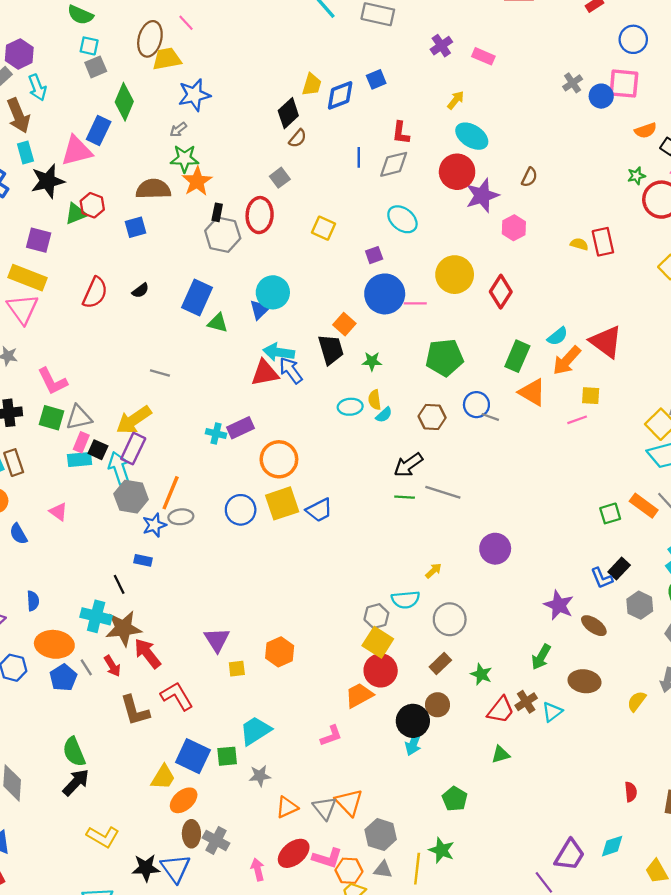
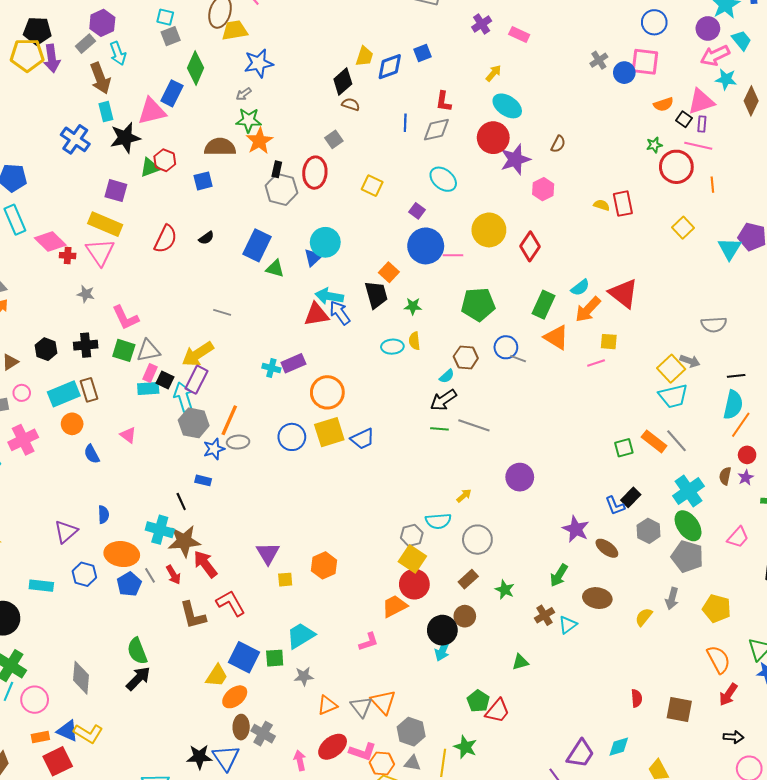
brown semicircle: (298, 138) -> (351, 104), turned -114
purple square: (374, 255) -> (417, 211), turned -35
cyan semicircle: (384, 415) -> (447, 376), moved
red trapezoid: (501, 710) -> (497, 711), moved
yellow L-shape: (103, 837) -> (88, 733), moved

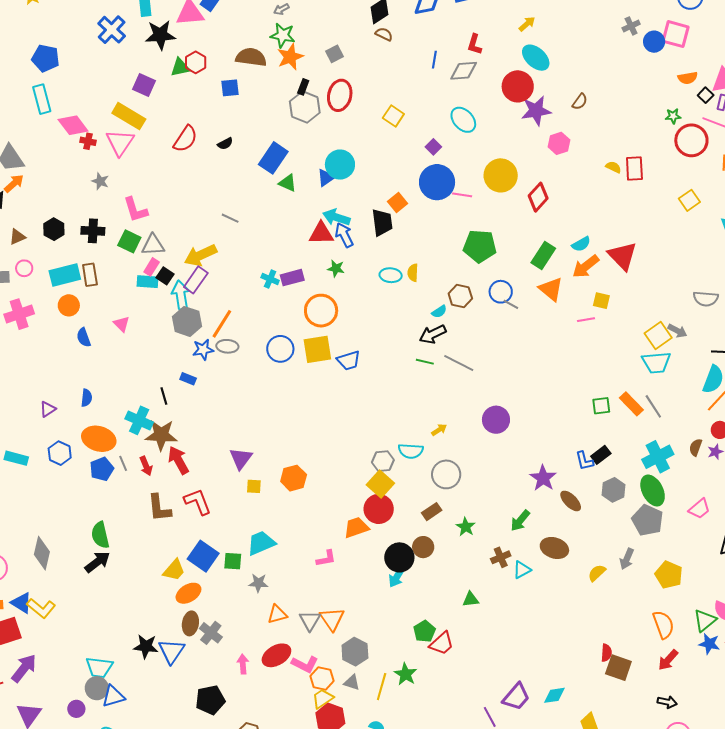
gray square: (334, 139) -> (335, 54), moved
green star: (413, 306) -> (336, 268), moved
purple triangle: (66, 532) -> (48, 409), size x0.7
red semicircle: (637, 698) -> (606, 653), moved

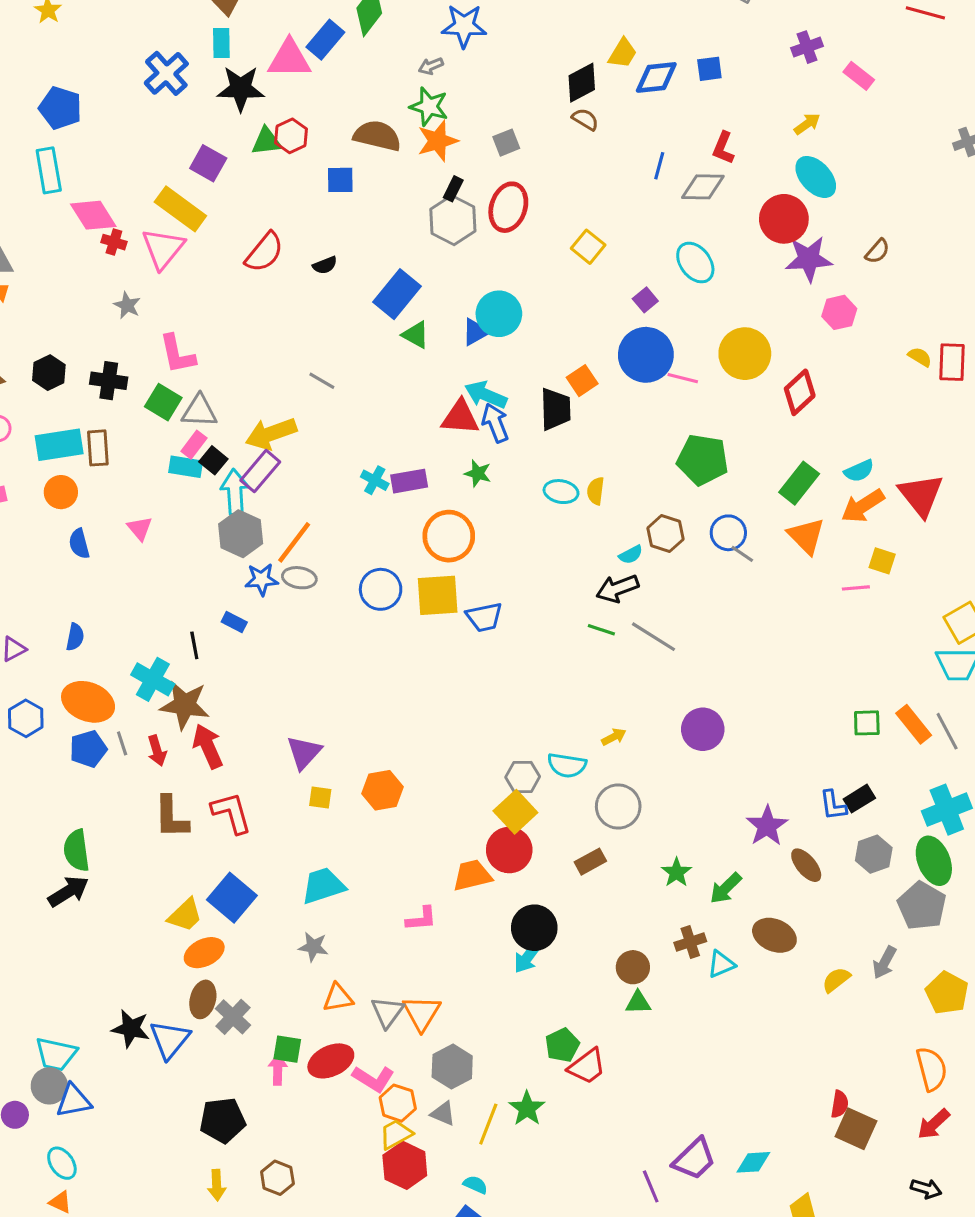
green star: (466, 527) -> (676, 872), moved
brown circle: (423, 547) -> (633, 967), moved
green square: (233, 561) -> (287, 1049), moved

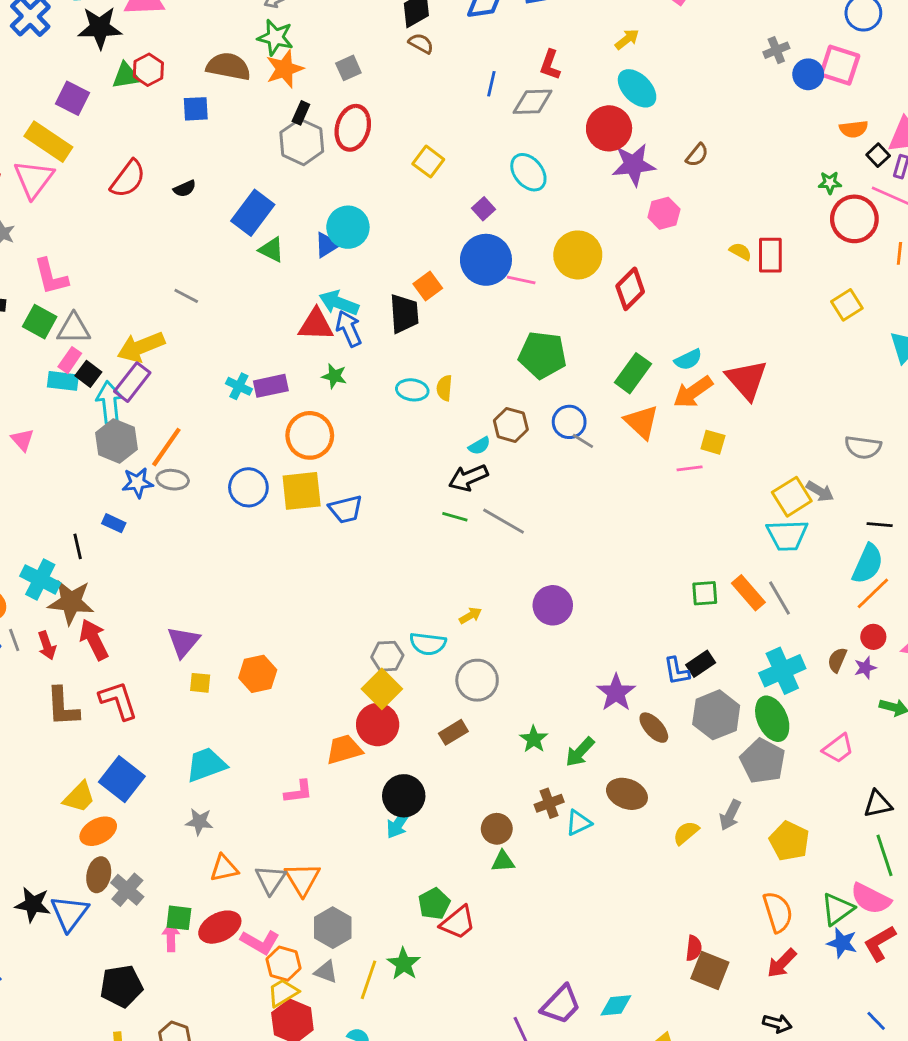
gray hexagon: (874, 854) -> (716, 715), size x1.4

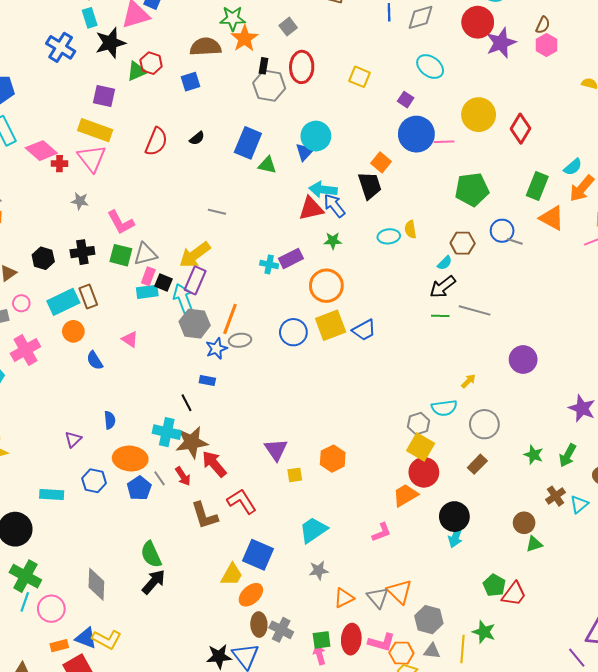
pink hexagon: (664, 213) -> (546, 45), moved
red ellipse: (220, 927) -> (351, 639), turned -44

